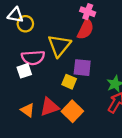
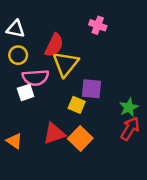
yellow circle: (25, 24) -> (18, 55), moved
red semicircle: (86, 29) -> (54, 45), moved
orange triangle: (28, 110) -> (14, 141), moved

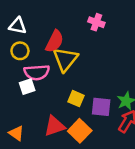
purple square: (92, 89) -> (101, 107), moved

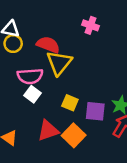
red semicircle: (55, 41) -> (48, 45), turned -95
yellow circle: (20, 51) -> (13, 44), moved
white square: (27, 87) -> (32, 94), moved, turned -35

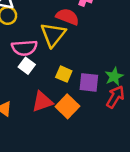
red semicircle: (48, 45) -> (67, 17), moved

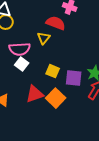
yellow triangle: (53, 35) -> (44, 38), size x0.6

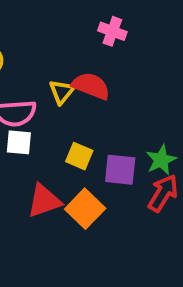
red semicircle: (56, 23) -> (91, 86), moved
white square: (22, 64) -> (19, 142), turned -32

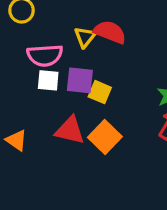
purple square: (120, 170) -> (80, 80), moved
red triangle: (44, 201) -> (70, 130), turned 32

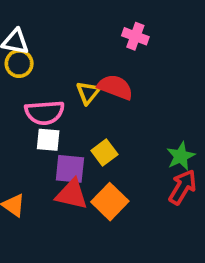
purple square: (80, 80) -> (70, 169), moved
yellow square: (100, 92) -> (104, 153), turned 30

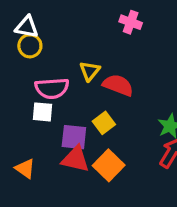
red semicircle: (115, 87) -> (118, 85), moved
white square: (48, 140) -> (42, 112), moved

